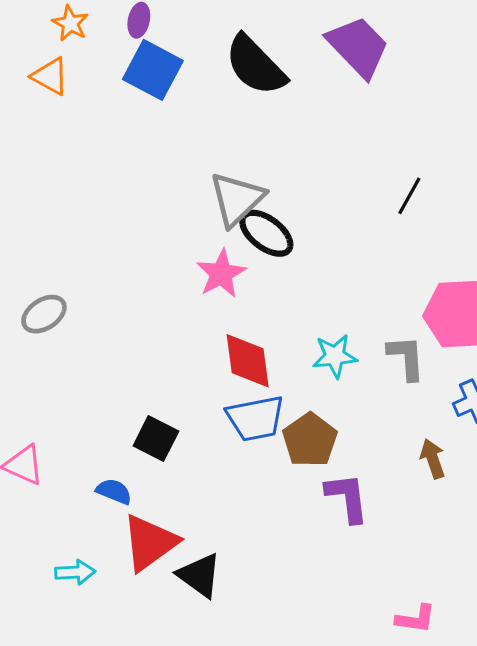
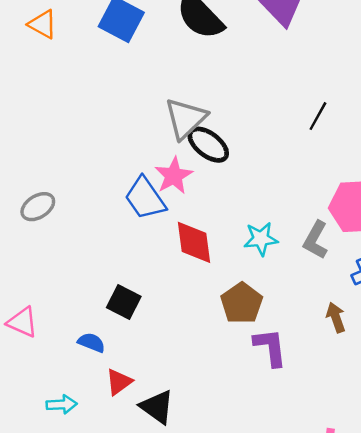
gray L-shape: (406, 358) -> (316, 240), turned -147
blue trapezoid: (255, 418) -> (145, 198), moved, turned 66
red triangle: (150, 543) -> (119, 382), size x0.6

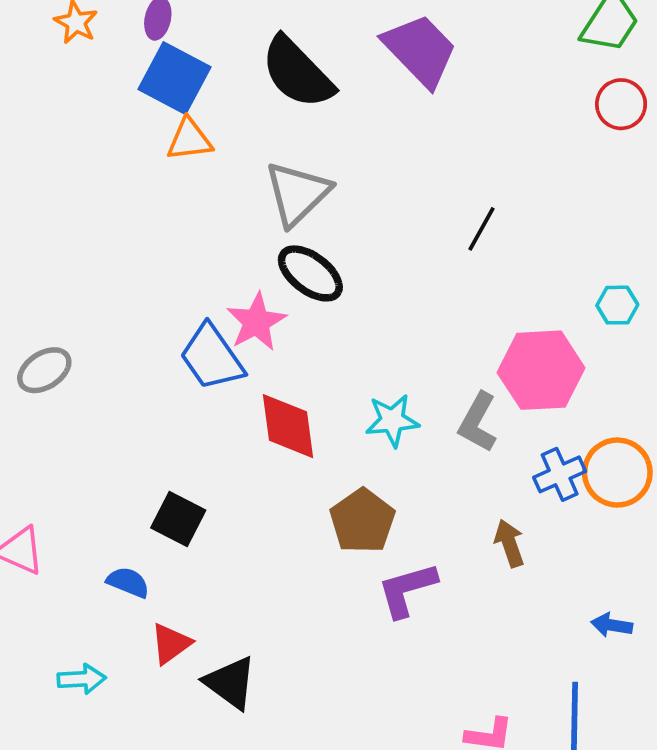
orange triangle: (43, 24) -> (189, 140), moved, turned -36
gray triangle: (186, 118) -> (297, 193), moved
purple L-shape: (270, 347) -> (407, 590), turned -99

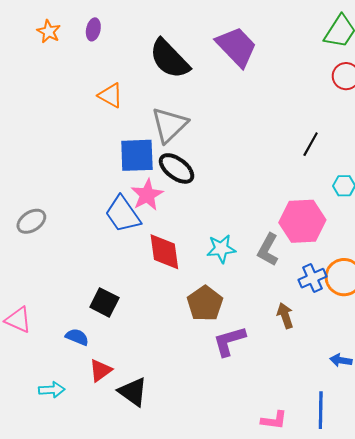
blue square: (175, 78) -> (137, 155), moved, turned -30
orange triangle: (189, 140) -> (111, 95), turned 36
black line: (481, 229) -> (311, 144), moved

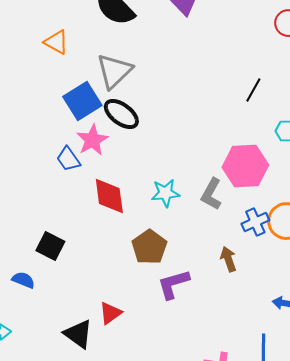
blue square: (137, 155) -> (82, 101), turned -30
blue trapezoid: (123, 214) -> (68, 159), size x0.7
red triangle: (100, 370) -> (110, 313), moved

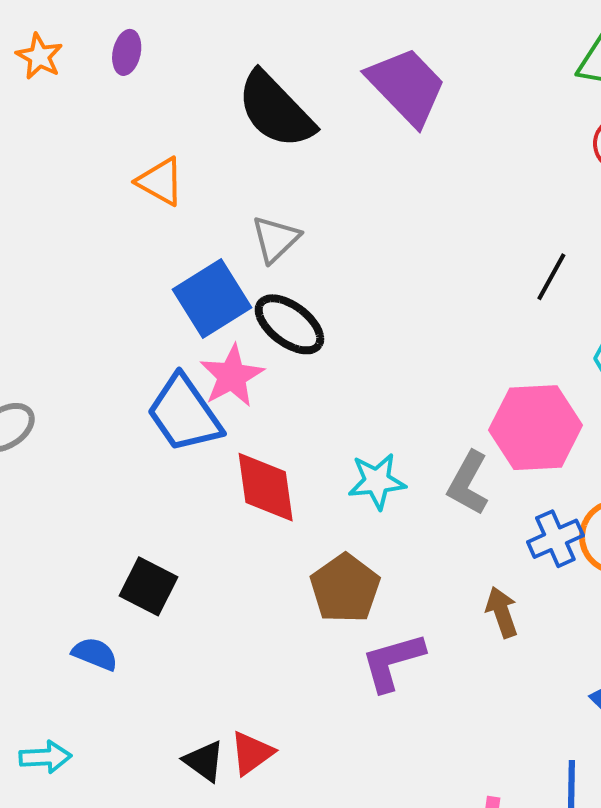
gray triangle: (114, 71) -> (276, 239), size x0.7
blue trapezoid: (68, 159) -> (184, 414), size x1.6
red triangle: (110, 313) -> (252, 753), moved
black triangle: (78, 334) -> (204, 761), size x0.7

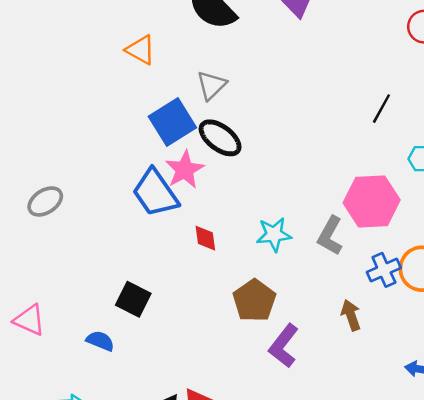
red diamond: (266, 487) -> (205, 238), size x0.6
purple L-shape: (393, 662) -> (284, 346), turned -36

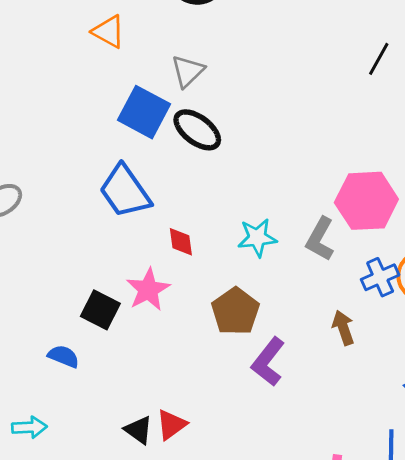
black line: (381, 109) -> (379, 59), moved
blue square: (172, 122) -> (144, 112), turned -30
pink star: (185, 170) -> (148, 289), moved

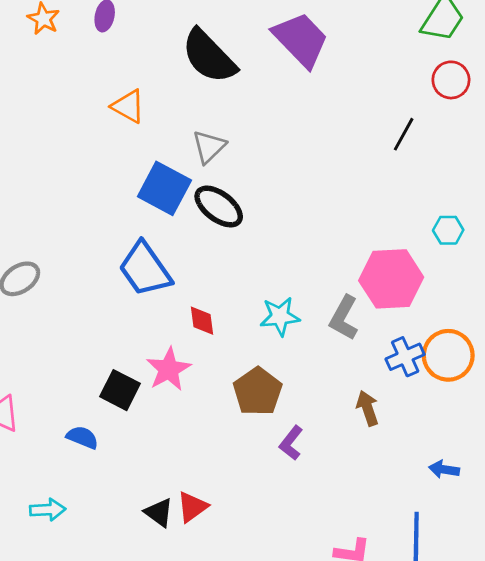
purple L-shape: (268, 362) -> (291, 443), size x0.7

